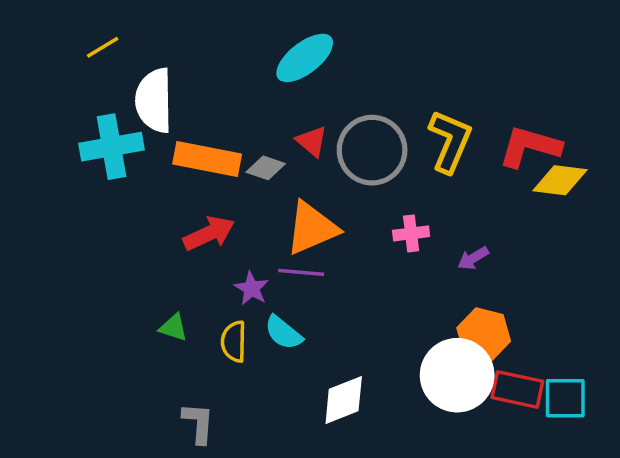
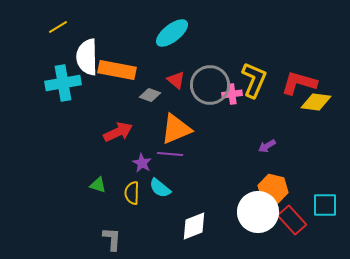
orange rectangle: (207, 159) -> (117, 70), moved
pink cross: (411, 233) -> (232, 94), moved
red rectangle: (517, 389) -> (292, 220), turned 36
cyan square: (565, 398) -> (325, 205), moved

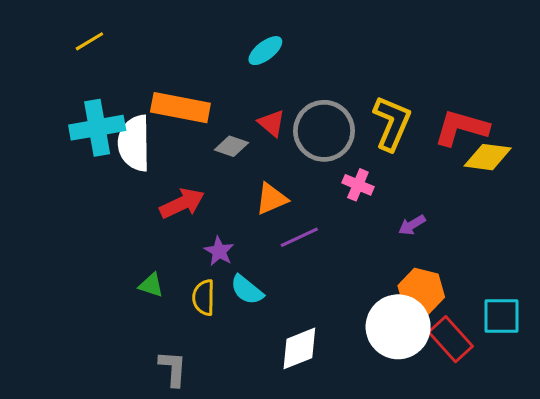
cyan ellipse: (172, 33) -> (265, 51), size x0.7
white semicircle: (87, 57) -> (134, 143), moved
pink cross: (232, 94) -> (358, 185), moved, turned 30
orange triangle: (176, 129) -> (272, 199), size x0.7
purple line: (170, 154) -> (299, 237), moved, turned -30

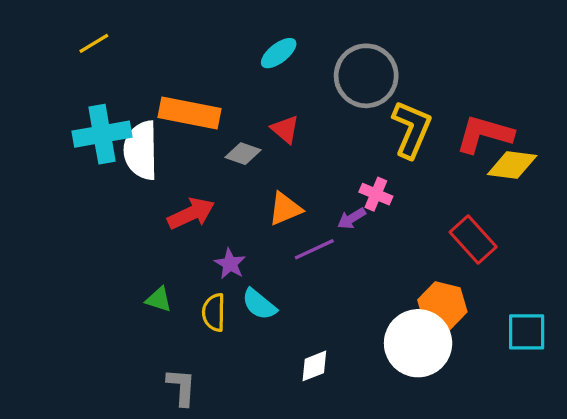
gray circle: (324, 131) -> (366, 76), moved
purple arrow: (412, 225) -> (352, 218), moved
red rectangle: (451, 339) -> (473, 239), moved
white diamond: (299, 348) -> (314, 366), size x0.7

